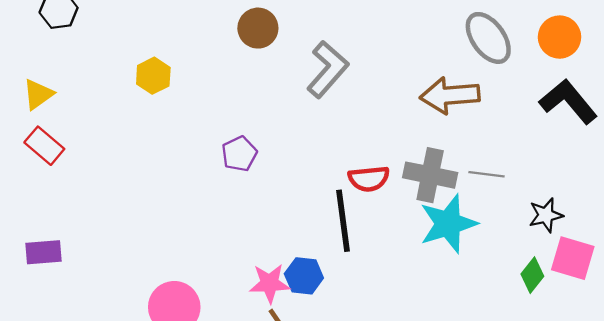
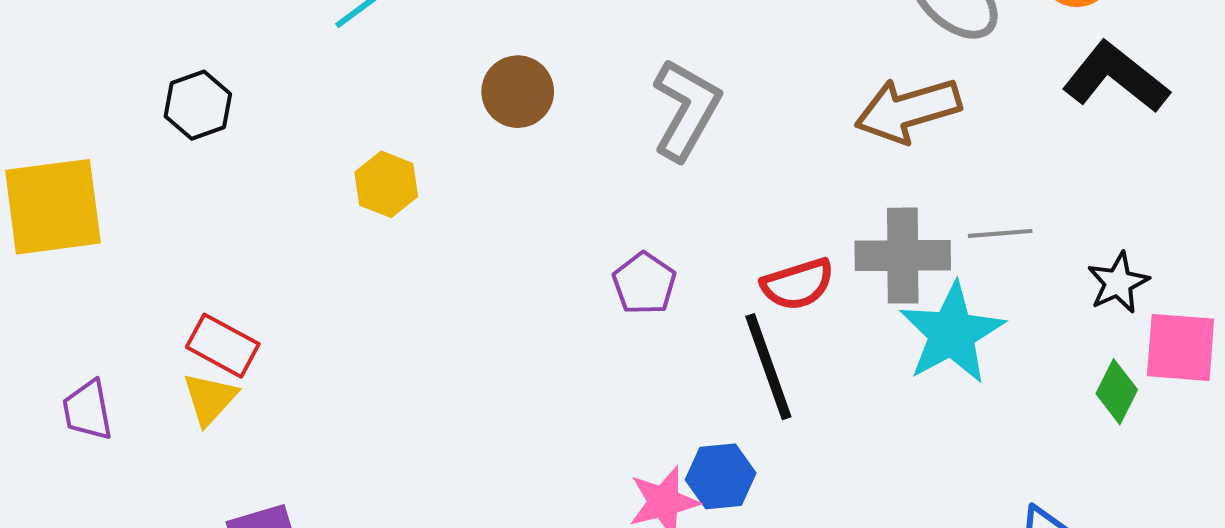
brown circle: (258, 28) -> (518, 92), moved
yellow triangle: (38, 94) -> (210, 399), moved
purple pentagon: (239, 154) -> (644, 283), moved

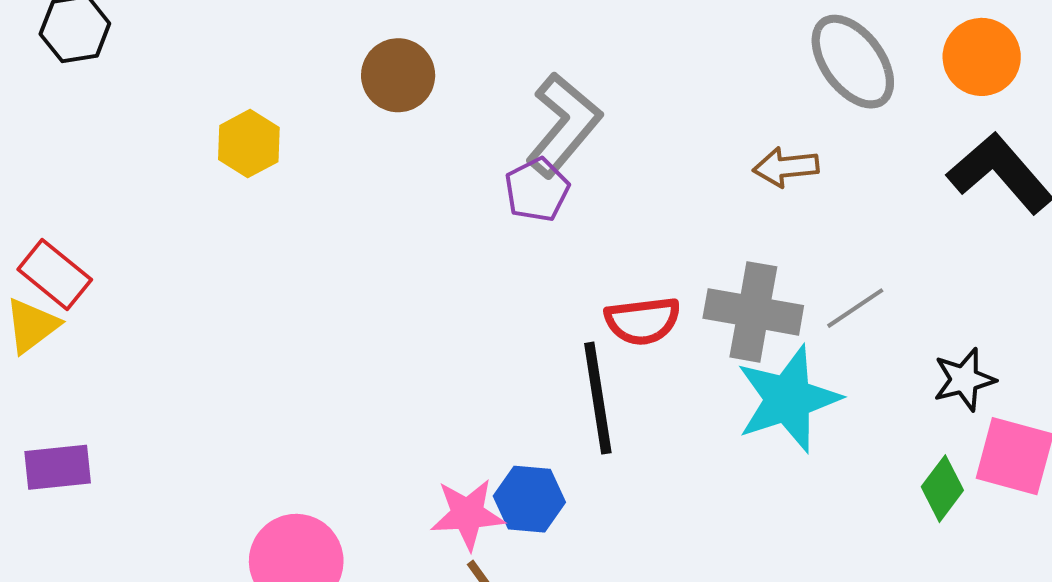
brown arrow: (908, 110) -> (786, 167), size x0.6
gray line: (1000, 233) -> (855, 308), turned -40
purple pentagon: (644, 283) -> (537, 190), moved

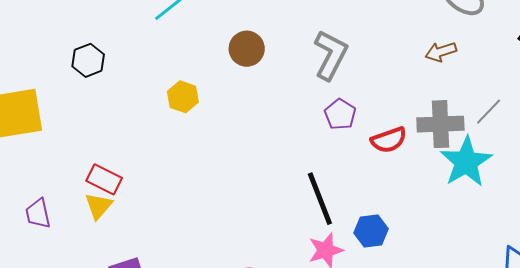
purple pentagon: (537, 190) -> (340, 114), moved
black line: (598, 398) -> (320, 199), moved
blue hexagon: (529, 499) -> (371, 231), moved

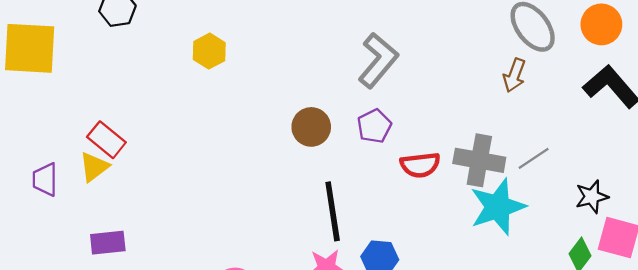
brown circle: (247, 49) -> (311, 127), moved
brown arrow: (441, 52) -> (514, 75), moved, turned -64
yellow hexagon: (183, 97) -> (209, 51), moved
purple trapezoid: (38, 214) -> (45, 179), moved

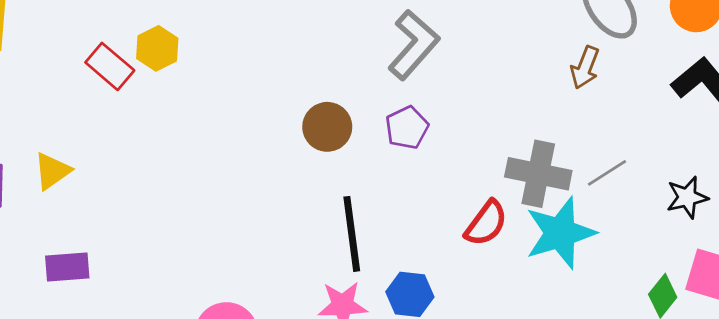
yellow hexagon: (209, 51) -> (157, 48), moved
red rectangle: (106, 140) -> (110, 66), moved
red semicircle: (420, 165) -> (486, 223), moved, turned -48
black star: (592, 197) -> (687, 197), moved

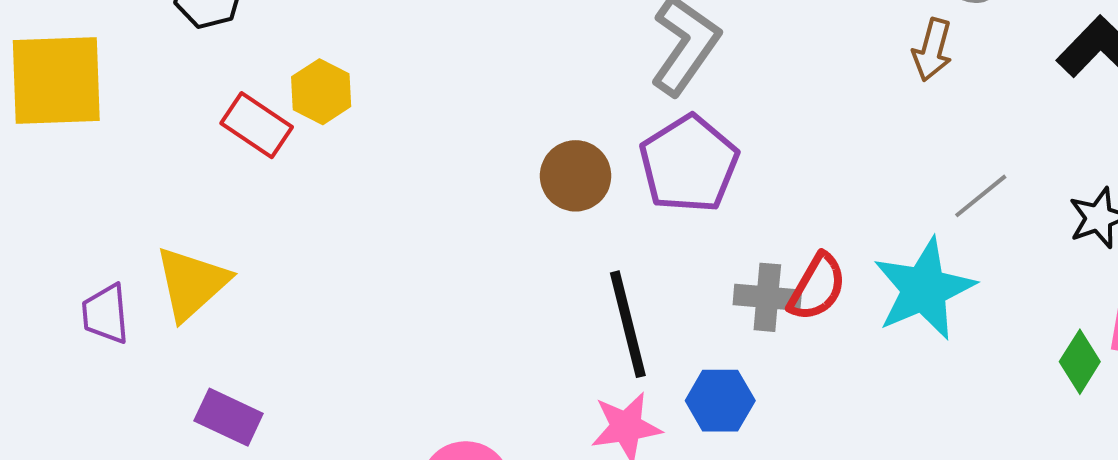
purple pentagon: (407, 128) -> (689, 164), size x1.6
yellow triangle: (52, 171) -> (192, 283), size x1.4
gray cross: (538, 174) -> (767, 297), moved, size x0.7
purple rectangle: (67, 267) -> (229, 417), turned 36

